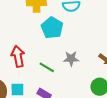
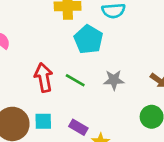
green line: (47, 67) -> (75, 80), moved

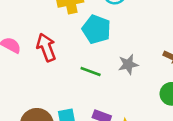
red arrow: (44, 77) -> (46, 47), moved

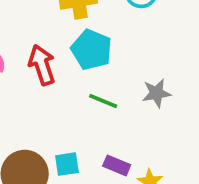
cyan pentagon: (96, 29) -> (92, 50), moved

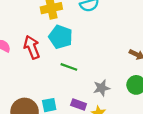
gray star: (156, 93) -> (102, 88), moved

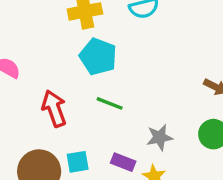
red arrow: (32, 47) -> (54, 108), moved

